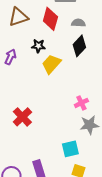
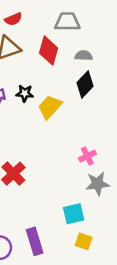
black star: (38, 46) -> (25, 93), moved

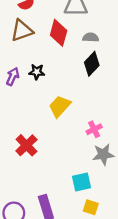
yellow trapezoid: (50, 107) -> (60, 106), moved

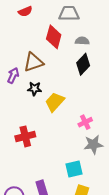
brown triangle: (22, 31) -> (33, 62), moved
black star: (37, 72) -> (34, 89), moved
red cross: (26, 145) -> (25, 136), turned 30

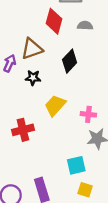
black diamond: (83, 64) -> (70, 61), moved
yellow trapezoid: (55, 102) -> (55, 105), moved
pink cross: (85, 122) -> (88, 114), turned 32

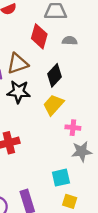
black star: (33, 78) -> (19, 92), size x1.5
yellow trapezoid: (55, 105) -> (53, 105), moved

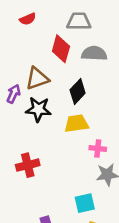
gray semicircle: (70, 41) -> (94, 53), size x1.5
yellow trapezoid: (53, 105) -> (76, 124), turned 40

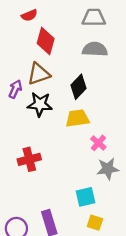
gray trapezoid: (79, 21) -> (94, 18), moved
red diamond: (61, 49) -> (46, 41), moved
pink cross: (98, 148) -> (98, 143), turned 35

